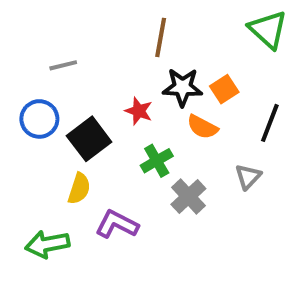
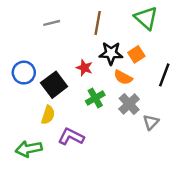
green triangle: (268, 30) -> (146, 18), moved
gray line: (63, 65) -> (52, 23), moved
gray triangle: (248, 177) -> (151, 122), moved
gray cross: (188, 196) -> (129, 104), moved

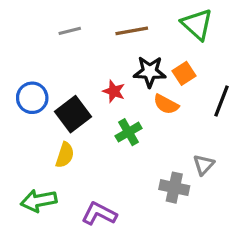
brown line: (98, 23) -> (132, 31), turned 70
gray cross: (129, 104) -> (174, 188), moved, turned -35
purple L-shape: (71, 137) -> (99, 214), moved

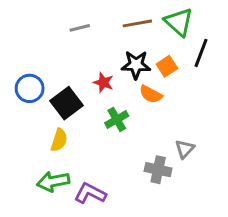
gray line: (70, 31) -> (80, 28), moved
brown line: (132, 31) -> (137, 23), moved
black line: (222, 101) -> (201, 53), moved
green arrow: (39, 201) -> (53, 181), moved

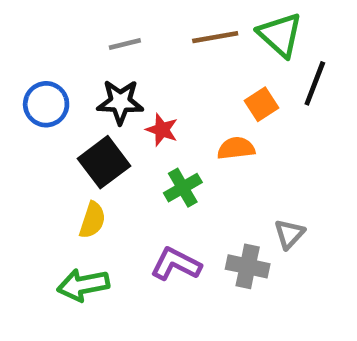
black star: (136, 65) -> (120, 102), moved
blue circle: (30, 88) -> (46, 104), moved
orange semicircle: (151, 94) -> (236, 148), turned 145
purple L-shape: (90, 193) -> (176, 264), moved

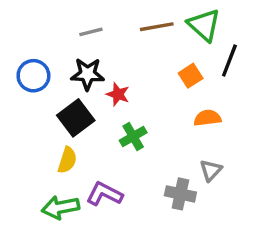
orange semicircle: (236, 148) -> (207, 118), moved
purple L-shape: (176, 264) -> (104, 194), moved

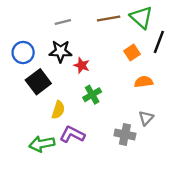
black square: (76, 118) -> (38, 82), moved
yellow semicircle: (67, 160) -> (58, 110), moved

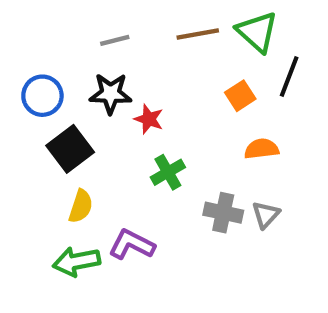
yellow semicircle: (58, 110) -> (81, 206), moved
gray cross: (125, 134) -> (223, 213), moved

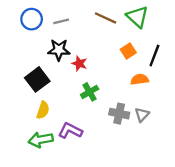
brown line: (198, 34) -> (106, 18), turned 35
black line: (289, 77) -> (154, 56), moved
blue circle: (42, 96) -> (32, 19), moved

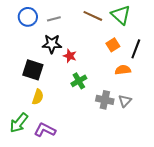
black square: (37, 79) -> (33, 70), turned -35
purple L-shape: (70, 131) -> (45, 130), moved
green arrow: (41, 140) -> (19, 123), moved, turned -40

